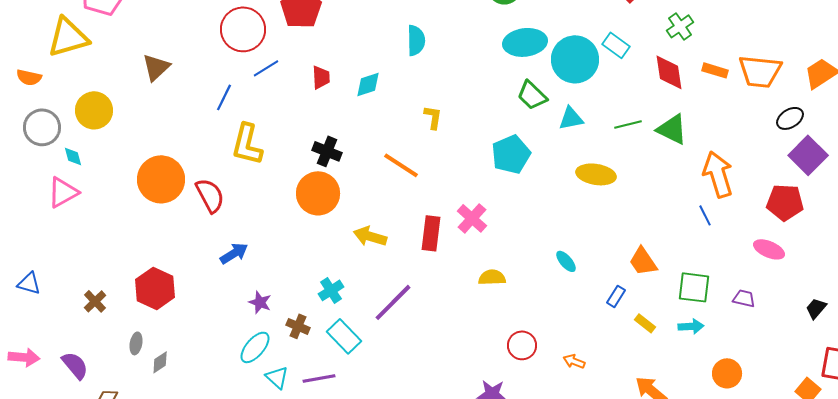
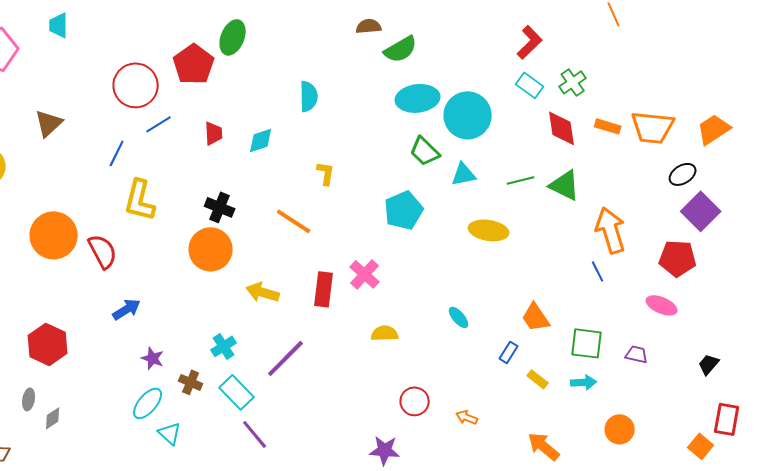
cyan rectangle: (616, 45) -> (530, 85), moved
purple line: (319, 378) -> (255, 434), moved, turned 60

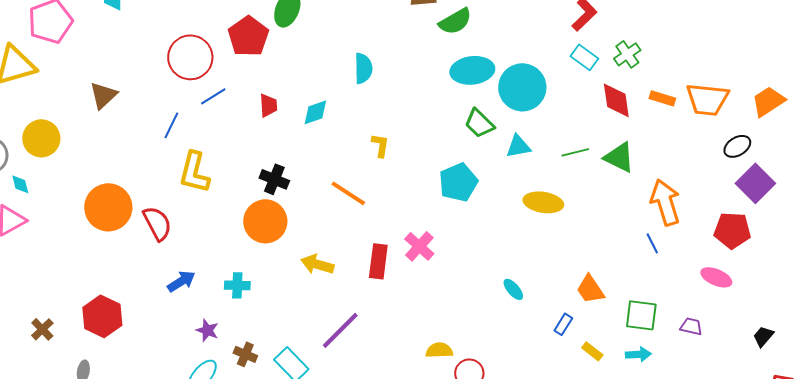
yellow semicircle: (385, 333) -> (439, 350), moved
cyan cross: (224, 346) -> (237, 285), moved, turned 35

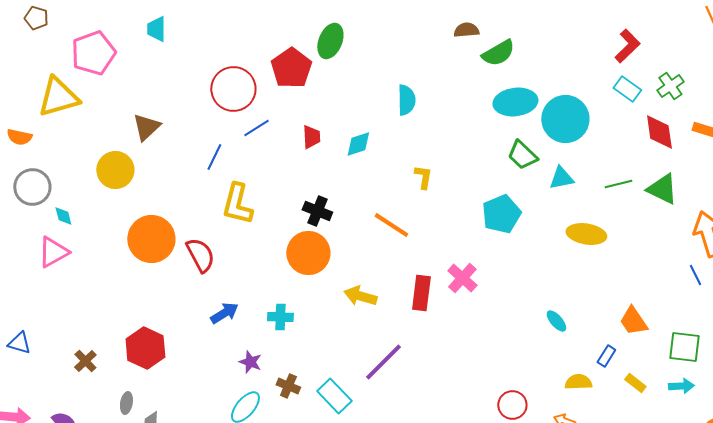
yellow circle: (41, 138) -> (115, 170), moved
yellow semicircle: (439, 350) -> (578, 382), moved

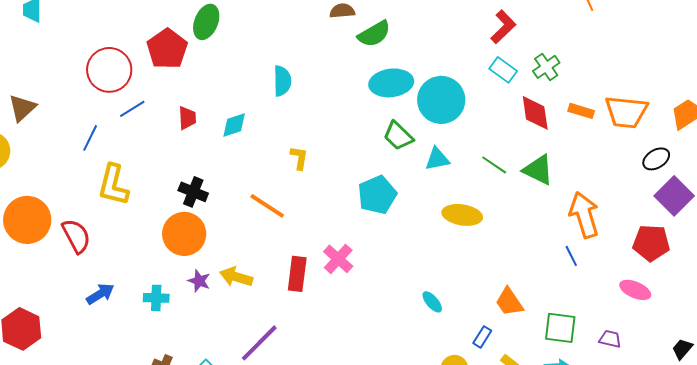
green line: (618, 184) -> (494, 165), turned 48
purple star: (250, 362) -> (199, 281), moved

